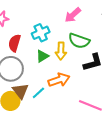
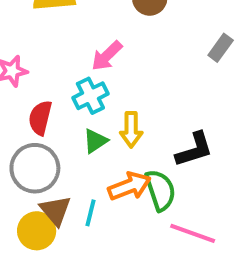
pink arrow: (73, 15) -> (107, 56), moved
green semicircle: (79, 41) -> (160, 190), moved, turned -125
cyan line: (38, 93) -> (90, 213), turned -32

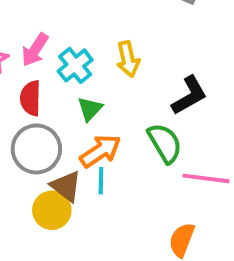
pink arrow: (107, 56) -> (35, 50), moved
yellow arrow: (131, 130) -> (128, 59), moved
orange arrow: (129, 186) -> (100, 151), moved

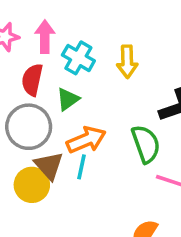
pink arrow: (35, 50) -> (45, 37), turned 136
cyan cross: (75, 65) -> (78, 58), turned -32
green triangle: (90, 109) -> (68, 99), moved

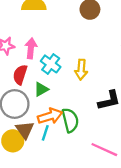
green semicircle: (146, 144) -> (70, 120), moved

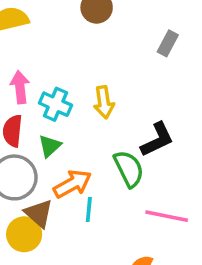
green semicircle: (70, 120) -> (129, 169), moved
cyan line: (45, 133) -> (89, 210), moved

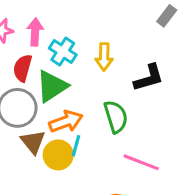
black L-shape: (157, 140) -> (149, 78), moved
green triangle: (50, 146) -> (52, 86), size x1.6
yellow circle: (24, 234) -> (58, 155), moved

